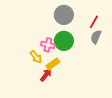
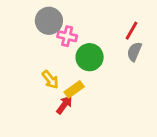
gray circle: (64, 15) -> (49, 21), moved
pink cross: (48, 45) -> (67, 36), moved

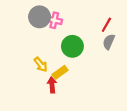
pink cross: (67, 36) -> (54, 20), moved
red arrow: (64, 105) -> (52, 85), turned -42

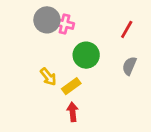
gray semicircle: (109, 42) -> (129, 66), moved
red arrow: (52, 85) -> (73, 112), moved

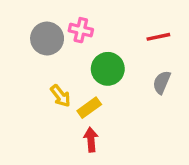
gray circle: (47, 20) -> (47, 38), moved
red line: (127, 29) -> (158, 37), turned 48

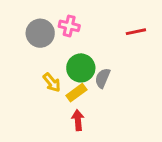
green circle: (108, 69) -> (81, 68), moved
gray semicircle: (162, 82) -> (103, 78), moved

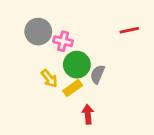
pink cross: (69, 26) -> (63, 41), moved
red arrow: (78, 120) -> (88, 114), moved

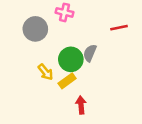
pink cross: (63, 41) -> (64, 12), moved
gray semicircle: (97, 74) -> (90, 53), moved

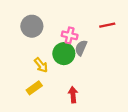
pink cross: (64, 12) -> (70, 35), moved
yellow rectangle: (67, 81) -> (34, 88), moved

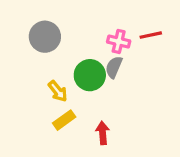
pink cross: (70, 35) -> (119, 41), moved
yellow rectangle: (34, 88) -> (64, 120), moved

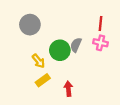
red line: (151, 35) -> (100, 24), turned -72
pink cross: (119, 41) -> (100, 43), moved

